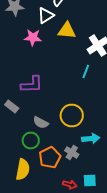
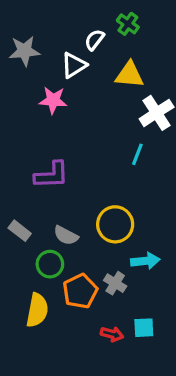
yellow triangle: (67, 30) -> (129, 75), moved
gray rectangle: (12, 106) -> (20, 231), moved

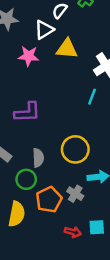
yellow triangle: (129, 75) -> (67, 49), moved
gray semicircle: (66, 235) -> (38, 158), turned -120

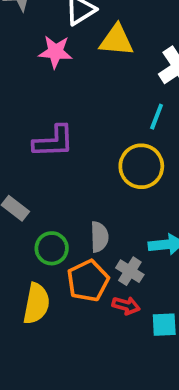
yellow circle: (75, 149) -> (141, 166), moved
gray semicircle: (38, 158) -> (99, 237), moved
red arrow: (73, 232) -> (126, 306), moved

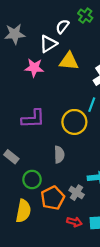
yellow circle: (141, 166) -> (74, 122), moved
gray semicircle: (99, 237) -> (59, 155), moved
red arrow: (126, 306) -> (74, 222), moved

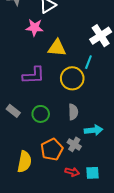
yellow triangle: (69, 61) -> (57, 48), moved
gray semicircle: (59, 155) -> (73, 112), moved
green circle: (32, 179) -> (41, 114), moved

